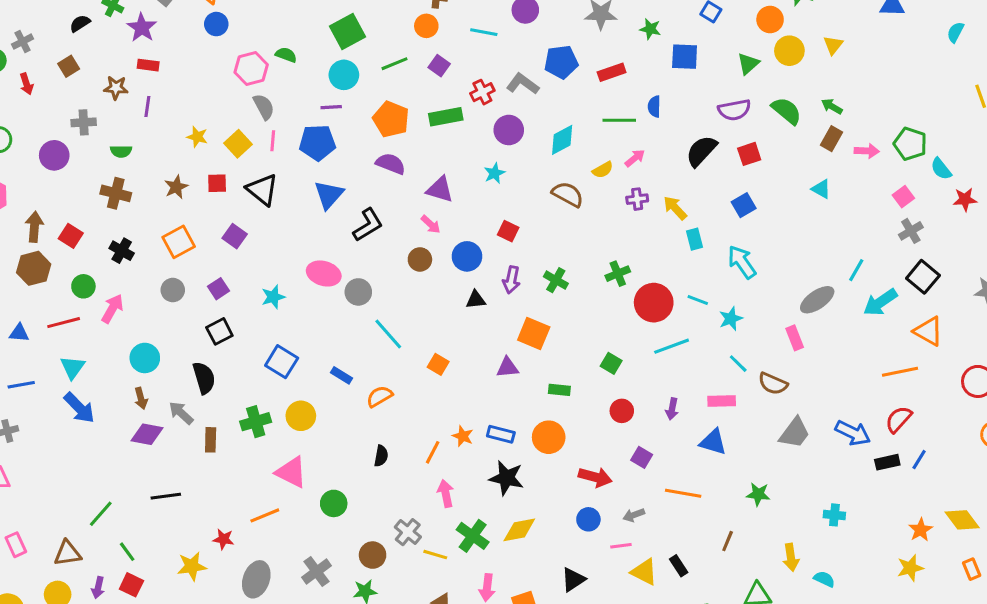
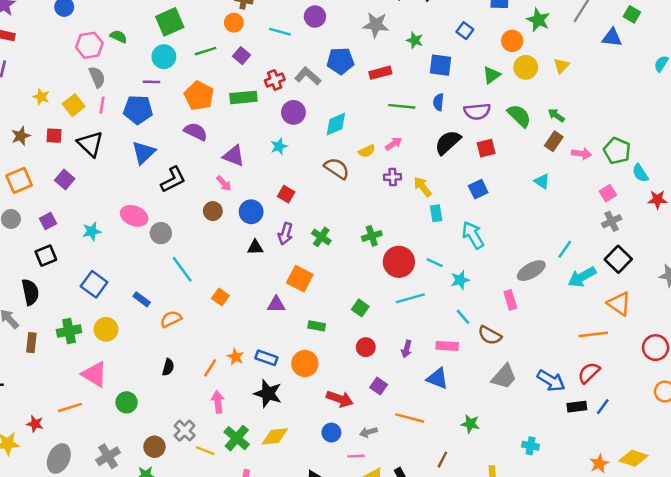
blue semicircle: (654, 107) -> (438, 102), moved
green line: (619, 120) -> (402, 106), moved
yellow diamond: (962, 520) -> (633, 458), turned -40

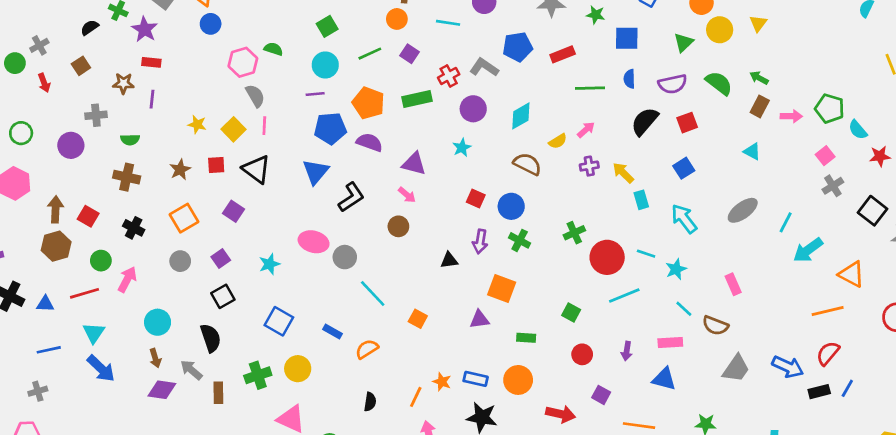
green square: (170, 22) -> (327, 26), size x0.7
blue pentagon: (138, 110) -> (330, 128), moved
blue circle: (251, 212) -> (511, 206), moved
black square: (618, 259) -> (873, 211), moved
gray ellipse: (531, 271) -> (743, 210), moved

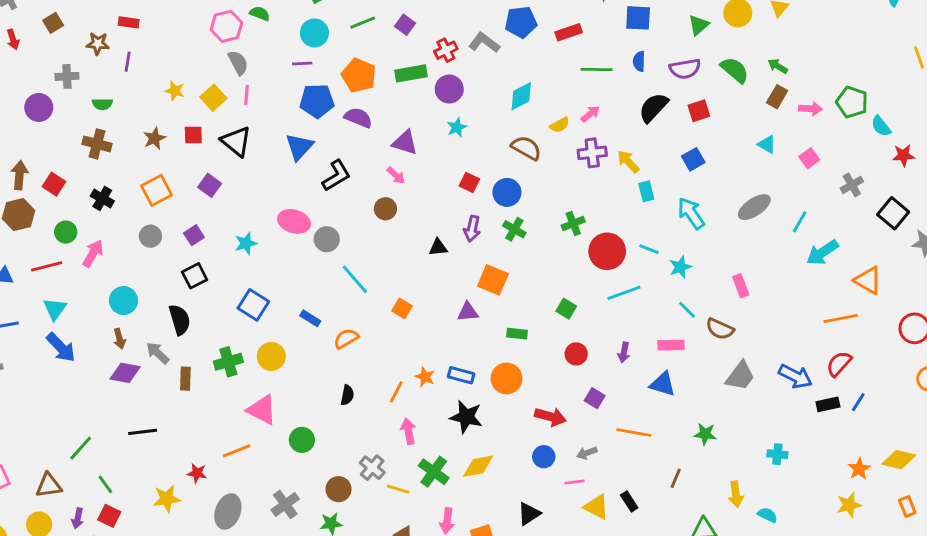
purple circle: (473, 109) -> (449, 89), moved
pink square: (825, 156) -> (809, 158), moved
purple cross: (589, 166) -> (592, 153), size x1.4

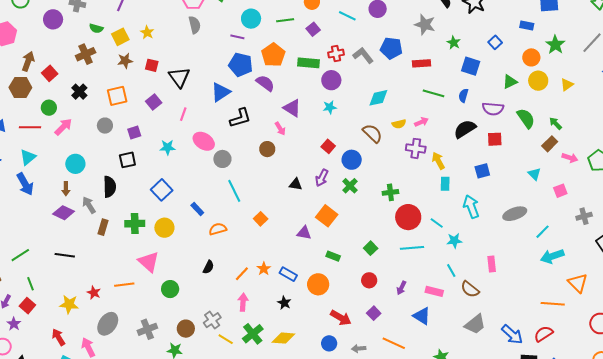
pink line: (246, 95) -> (183, 114), moved
yellow square: (213, 98) -> (120, 37), moved
brown cross: (97, 144) -> (86, 54), turned 36
black star: (466, 417) -> (284, 303), size x0.6

